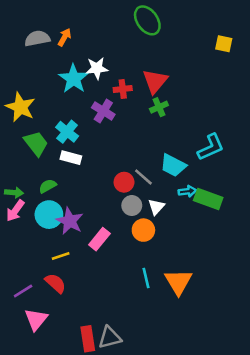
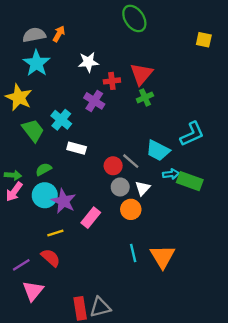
cyan star: (74, 79) -> (36, 63), moved
white rectangle: (71, 158) -> (77, 148), moved

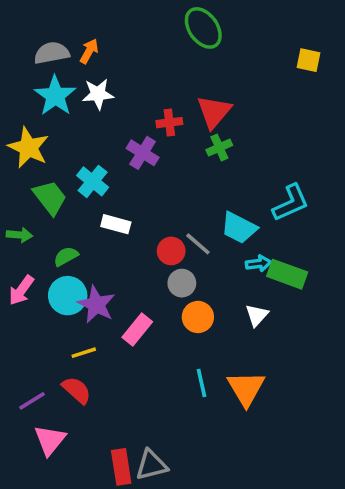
white star: (88, 62) -> (98, 94), moved
green arrow: (13, 175) -> (19, 235), moved
white triangle: (143, 188) -> (257, 315), moved

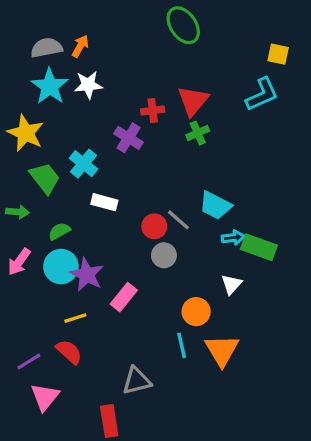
cyan L-shape: (291, 203) -> (262, 94), moved
orange circle: (198, 317) -> (196, 312), moved
gray triangle: (152, 465) -> (137, 381), moved

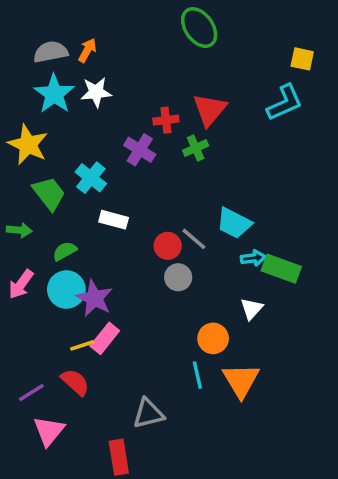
green cross: (198, 133) -> (196, 148), moved
pink rectangle: (124, 297) -> (105, 338), moved

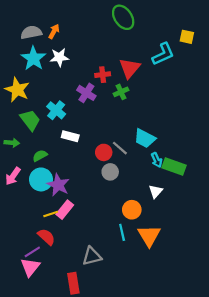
cyan L-shape: (285, 103) -> (163, 54), moved
cyan arrow: (253, 258) -> (157, 160), turned 72
purple line: (31, 393) -> (32, 252), moved

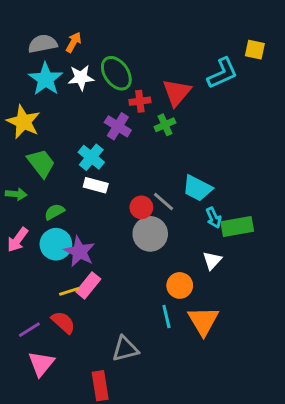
green ellipse: (123, 17) -> (116, 73), moved
cyan cross: (56, 110) -> (91, 157), moved
green rectangle: (174, 166) -> (237, 227), turned -30
gray circle: (110, 172) -> (150, 234), size x1.5
purple line: (32, 252) -> (29, 330), moved

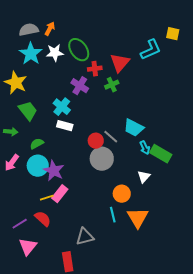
green rectangle: (237, 227) -> (161, 154), turned 40

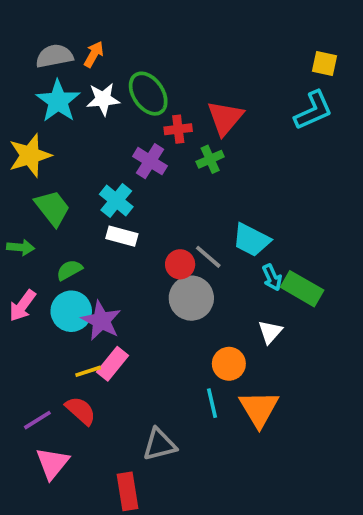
cyan L-shape: (151, 50) -> (313, 110), moved
yellow star: (16, 83) -> (30, 155), turned 30

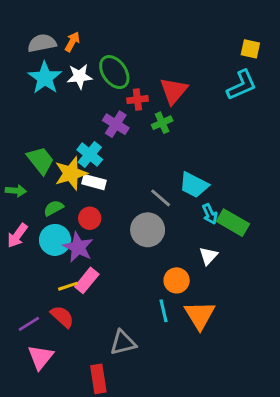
yellow star: (30, 155) -> (71, 173), moved
red circle: (180, 264) -> (90, 218), moved

